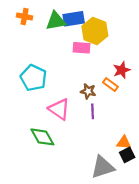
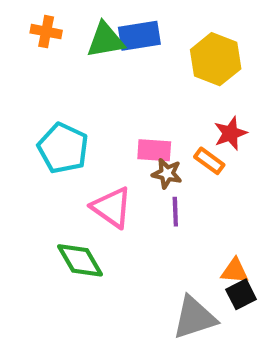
yellow hexagon: (95, 31) -> (216, 59), moved
pink rectangle: (81, 48) -> (154, 150), moved

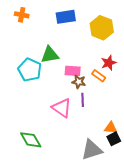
green triangle: (105, 40) -> (50, 55), moved
pink triangle: (112, 207) -> (62, 108), moved
green diamond: (80, 260) -> (31, 140), moved

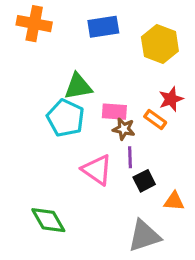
orange cross: (22, 15) -> (34, 24), size x1.5
cyan pentagon: (30, 70) -> (66, 118), moved
black square: (114, 139) -> (144, 181), moved

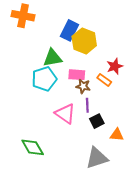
blue rectangle: (103, 27) -> (69, 30), moved, turned -54
yellow hexagon: (160, 44) -> (84, 41), moved
cyan pentagon: (66, 118) -> (44, 79), turned 30

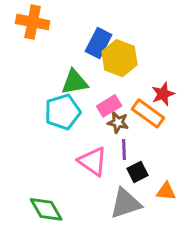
pink rectangle: (77, 75) -> (109, 106), turned -35
orange rectangle: (104, 80) -> (148, 113), size x1.5
gray triangle: (97, 158) -> (126, 203), moved

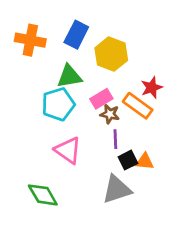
orange cross: (33, 22) -> (30, 40), moved
blue rectangle: (99, 43) -> (76, 35), moved
pink triangle: (93, 161) -> (68, 150), moved
orange triangle: (166, 191) -> (145, 161), moved

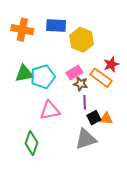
blue rectangle: (76, 35) -> (56, 26), turned 66
green triangle: (69, 76) -> (24, 74), moved
pink triangle: (68, 150) -> (50, 110), turned -45
green diamond: (43, 195) -> (32, 143), turned 50

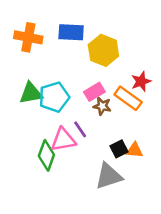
purple line: (85, 102) -> (80, 129), moved, turned -32
green diamond: (32, 143) -> (46, 155), moved

